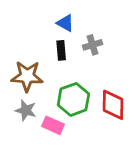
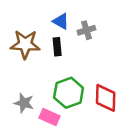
gray cross: (93, 45) -> (86, 30), moved
brown star: (27, 76) -> (25, 44), moved

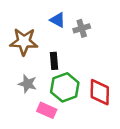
black rectangle: (57, 47) -> (54, 61), moved
gray star: (24, 103) -> (27, 84), moved

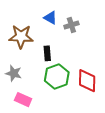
gray star: (27, 84) -> (14, 73), moved
pink rectangle: (47, 110) -> (23, 100), moved

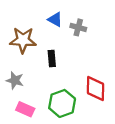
gray cross: (71, 25) -> (78, 27), turned 32
green hexagon: (57, 76) -> (62, 103), moved

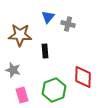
blue triangle: (55, 19) -> (48, 17), turned 40
pink rectangle: (25, 109) -> (22, 95), turned 49

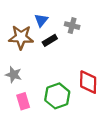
blue triangle: (48, 17) -> (41, 20), moved
black rectangle: (45, 51) -> (50, 40), moved, turned 64

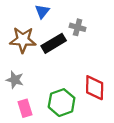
blue triangle: (41, 20) -> (42, 11), moved
black rectangle: (50, 40) -> (54, 43), size x1.5

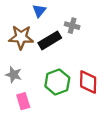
green hexagon: (62, 103) -> (57, 82), moved

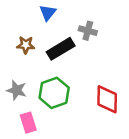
brown star: (21, 37) -> (26, 45), size x0.6
green hexagon: (57, 82) -> (54, 93), moved

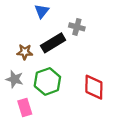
brown star: (26, 45) -> (25, 52), moved

